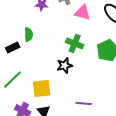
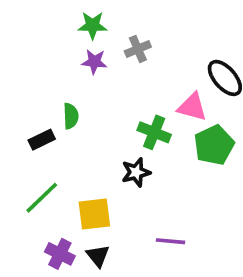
pink triangle: (83, 13) -> (192, 107), moved

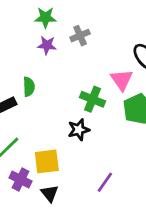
pink triangle: (192, 107) -> (122, 80), turned 40
purple line: (170, 241) -> (105, 182), turned -60
purple cross: (60, 254) -> (21, 179), moved

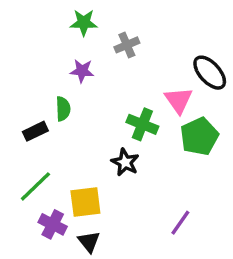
purple star: (47, 45) -> (82, 71), moved
black star: (79, 130) -> (125, 162), turned -30
purple line: (105, 182) -> (180, 223), moved

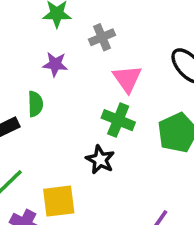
pink triangle: (179, 100) -> (127, 79), moved

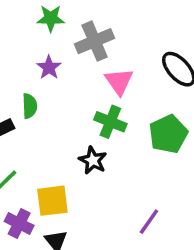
gray cross: (102, 37) -> (95, 41), size x1.5
purple star: (55, 64) -> (49, 67), turned 30

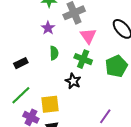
green semicircle: (30, 106) -> (54, 53), moved

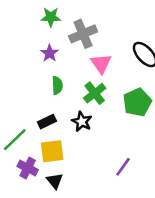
green cross: (83, 59) -> (95, 93), turned 30
black rectangle: (21, 63) -> (47, 122), moved

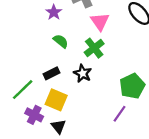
green semicircle: (57, 85) -> (61, 41), turned -49
green pentagon: (137, 102) -> (132, 86), moved
yellow square: (52, 151) -> (56, 100), turned 30

